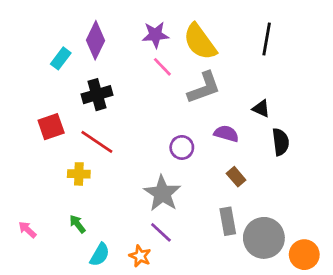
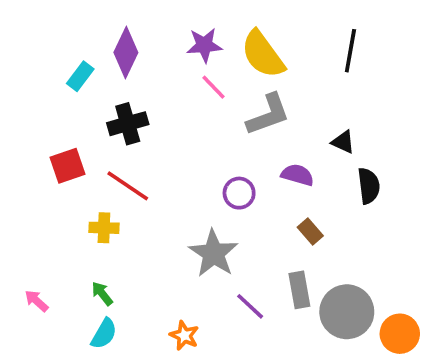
purple line: (161, 232) -> (250, 306), moved
cyan semicircle: (100, 255) -> (104, 334), moved

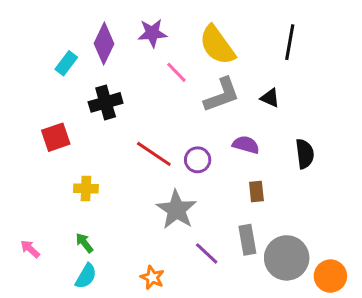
purple star: (204, 45) -> (152, 33), moved
black triangle: (343, 142) -> (270, 98), moved
red line: (128, 186) -> (154, 154), moved
brown rectangle: (310, 231) -> (256, 192), turned 35

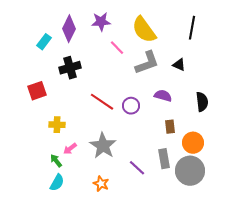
gray star: (176, 210) -> (103, 146), moved
pink arrow: (30, 249) -> (70, 149), moved, turned -80
orange circle: (330, 276) -> (193, 143), moved

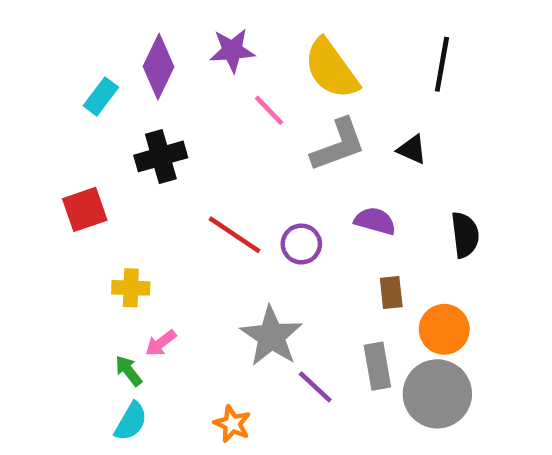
gray star: (103, 146) -> (271, 336), moved

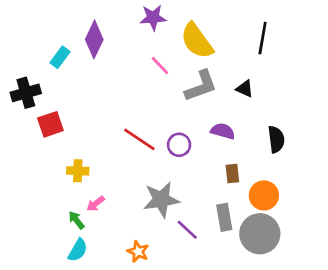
purple star: (232, 50) -> (153, 18), moved
black cross: (161, 156) -> (26, 93), moved
gray star: (271, 336) -> (161, 200), turned 30

